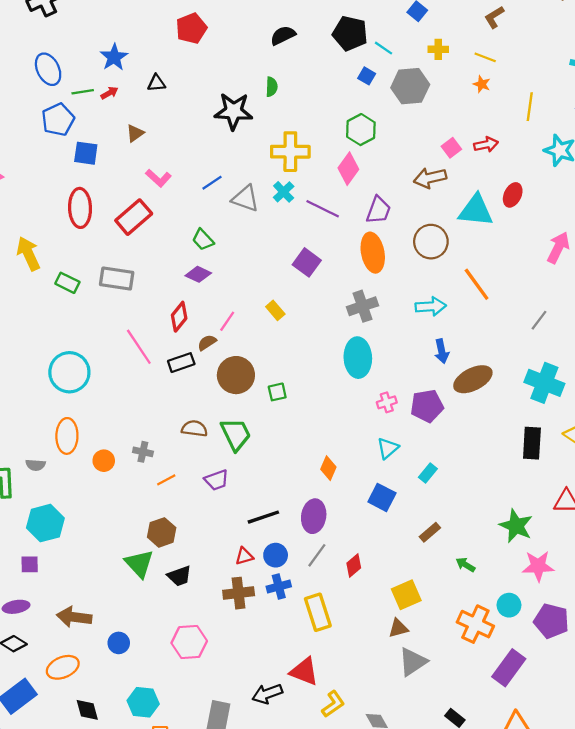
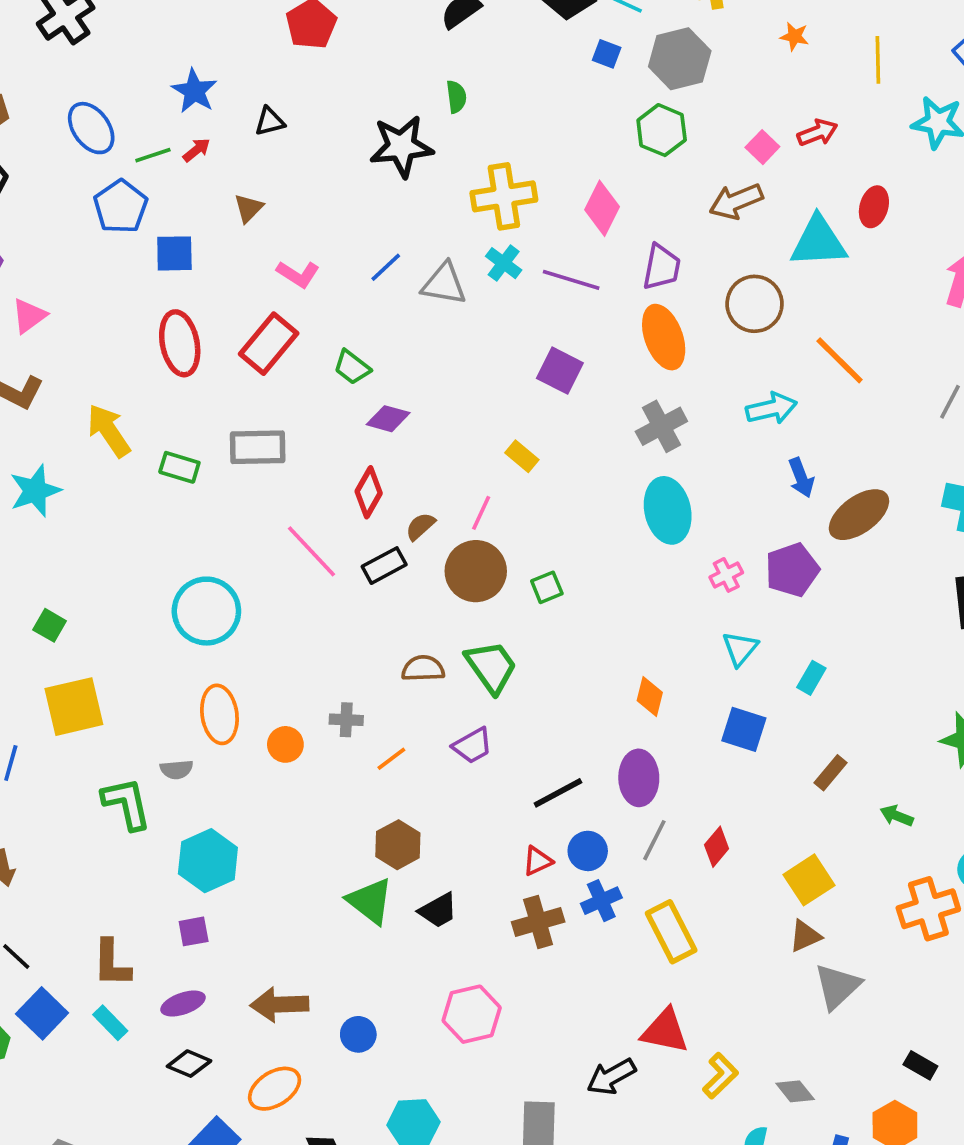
green hexagon: (361, 130) -> (662, 130), moved
green trapezoid: (203, 240) -> (352, 367), moved
pink line: (227, 321) -> (481, 513), moved
orange cross: (475, 624) -> (928, 909), turned -33

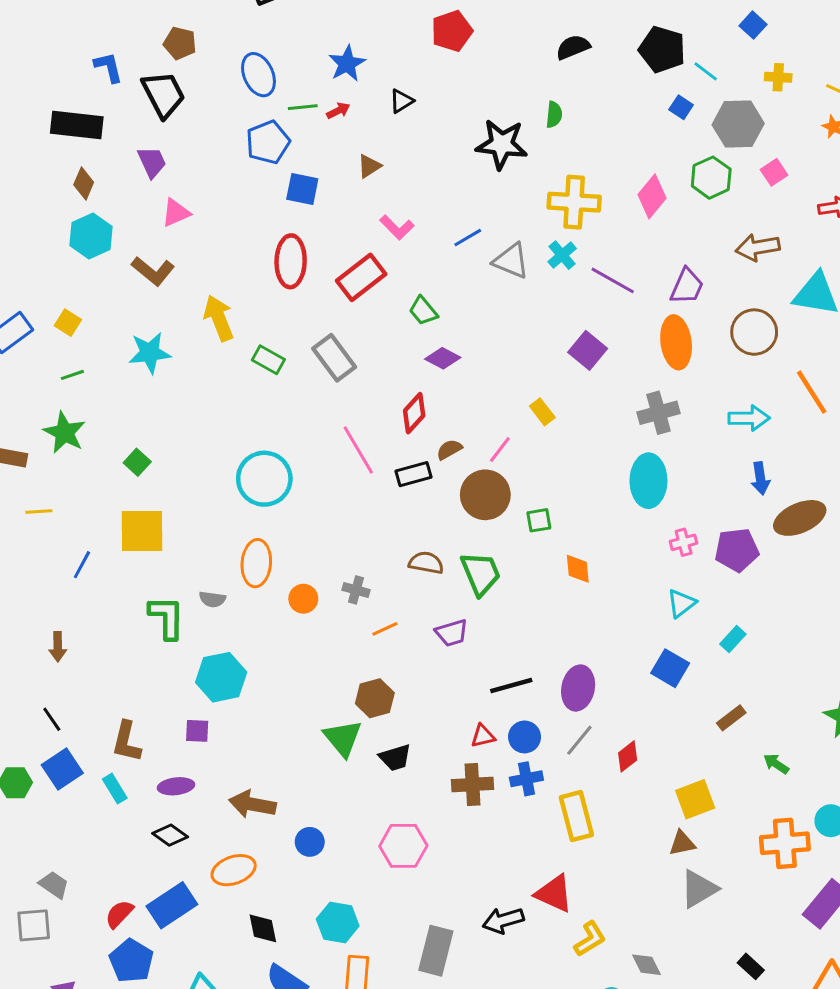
black triangle: (270, 121) -> (401, 101), turned -30
pink square: (762, 147) -> (774, 172), moved
pink diamond: (602, 208) -> (652, 196), moved
gray rectangle: (258, 447) -> (334, 358), turned 42
orange diamond: (650, 697) -> (578, 569), moved, turned -32

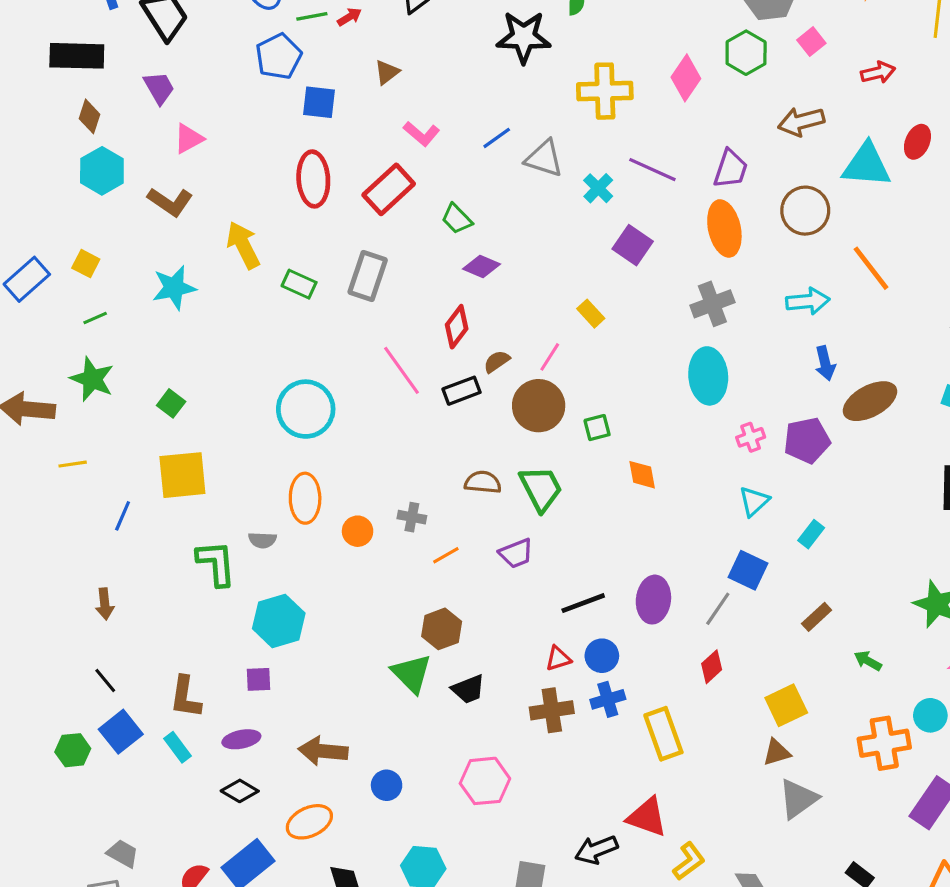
cyan cross: (562, 255) -> (598, 188), moved
gray rectangle: (334, 358) -> (368, 276), turned 60
gray line: (579, 740) -> (718, 609), moved

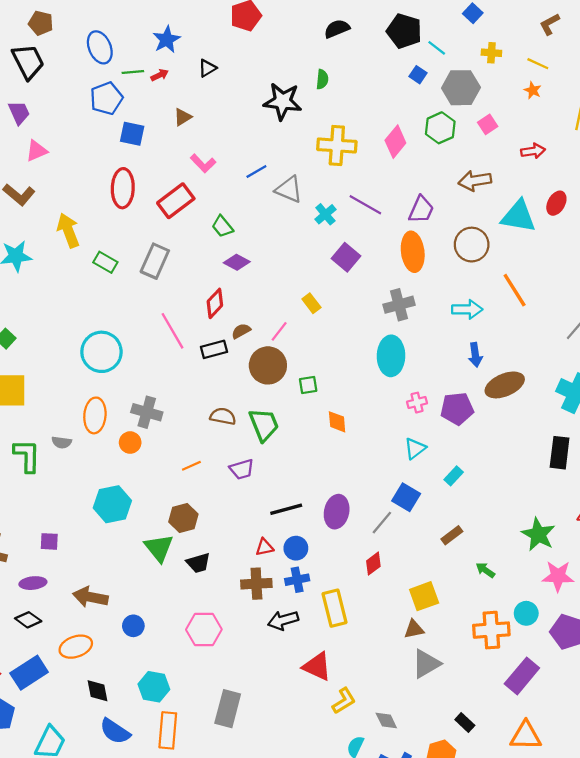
gray cross: (412, 517) -> (147, 412), moved, size x1.5
cyan hexagon: (279, 621) -> (112, 504), moved
black arrow: (596, 850) -> (283, 620), moved

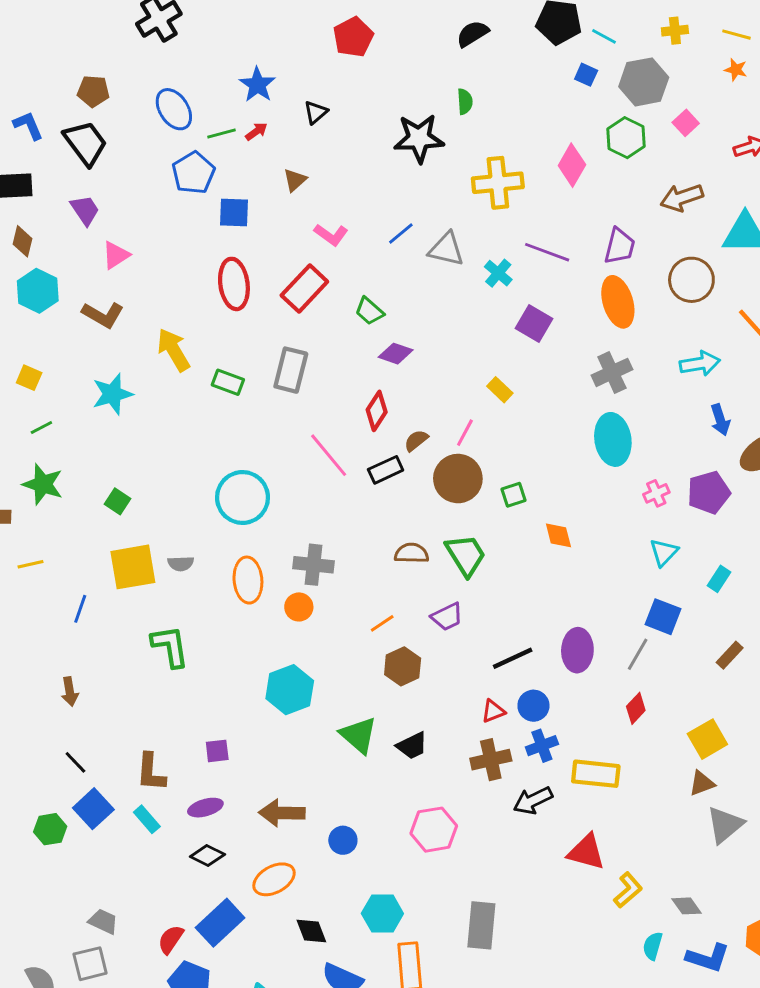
gray semicircle: (62, 442) -> (181, 564), moved
brown hexagon: (183, 518) -> (403, 666), moved
yellow rectangle: (334, 608) -> (596, 774), turned -60

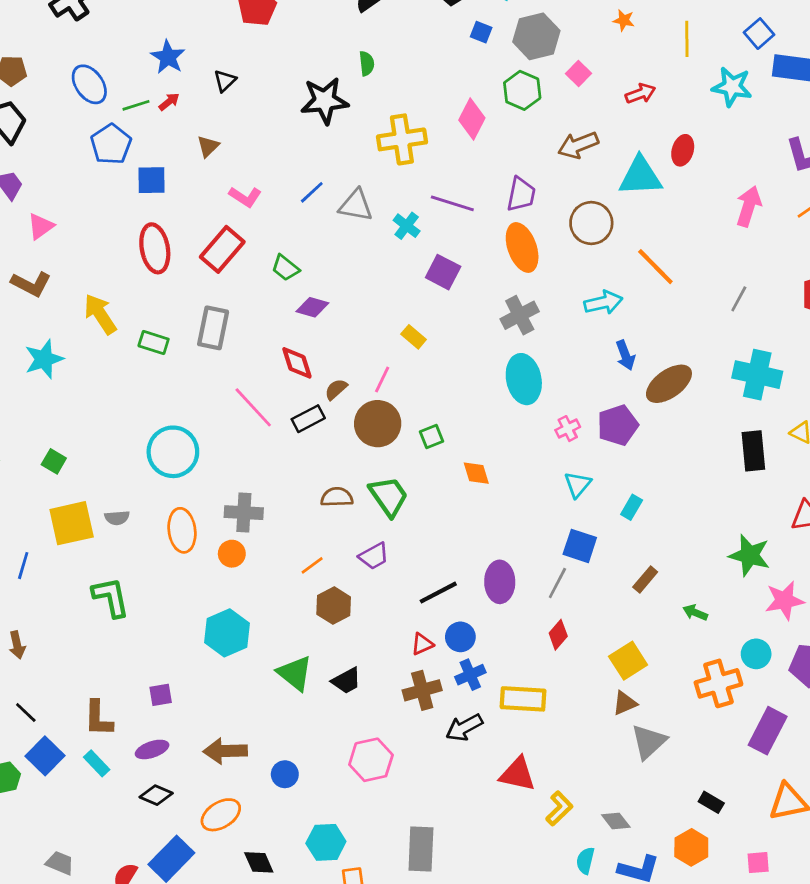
red diamond: (377, 411) -> (297, 363), turned -48

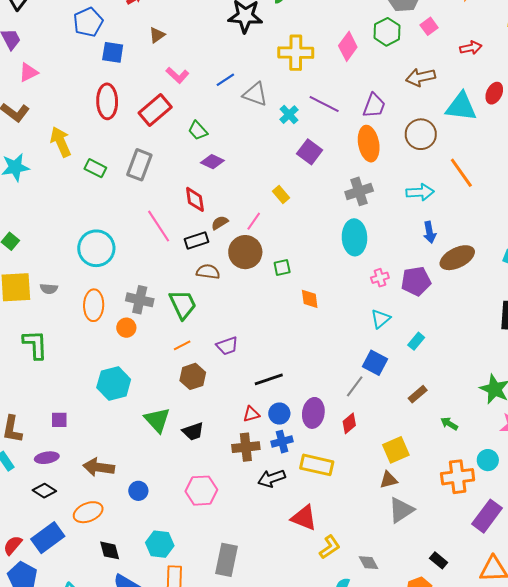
green trapezoid: (389, 496) -> (183, 304), moved
brown semicircle: (337, 497) -> (208, 272), moved
purple ellipse: (500, 582) -> (313, 413), moved

